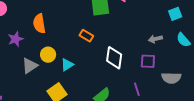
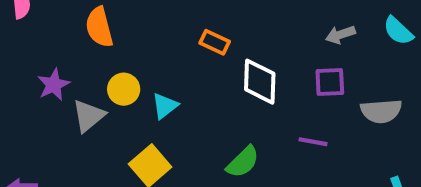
orange rectangle: (86, 36) -> (215, 42), moved
purple star: (16, 39) -> (54, 85), moved
purple line: (137, 89) -> (313, 142), turned -56

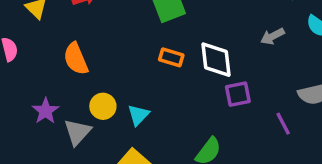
white diamond: (260, 82) -> (216, 60), moved
purple square: (330, 82) -> (238, 94), moved
purple line: (313, 142) -> (283, 124), moved, turned 60

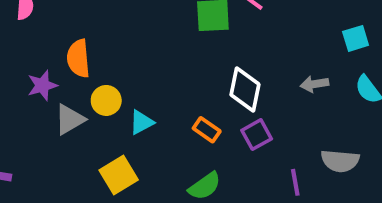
orange rectangle: (171, 57) -> (207, 130), moved
orange semicircle: (76, 59) -> (78, 58), moved
purple square: (238, 94) -> (257, 135), turned -36

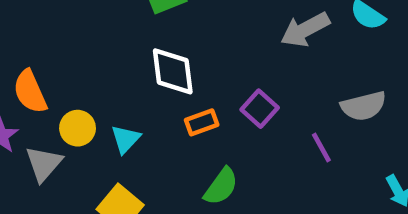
gray arrow: (314, 84) -> (305, 30), size x1.5
white diamond: (245, 89) -> (173, 71), moved
orange rectangle: (207, 130) -> (202, 122), turned -36

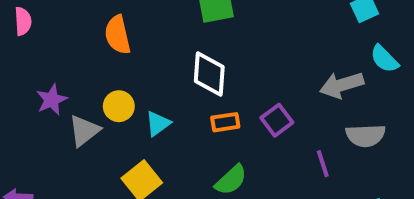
gray arrow: (305, 30) -> (342, 85), moved
orange semicircle: (30, 92) -> (118, 35), moved

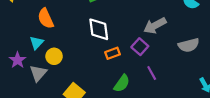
gray arrow: (342, 85) -> (155, 26), moved
cyan triangle: (158, 124) -> (37, 43), moved
purple line: (323, 164) -> (152, 73), moved

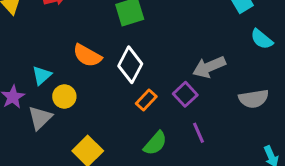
orange semicircle: (46, 18) -> (87, 56), moved, turned -42
white diamond: (99, 29) -> (130, 65), turned 30
orange rectangle: (112, 53) -> (146, 100), turned -32

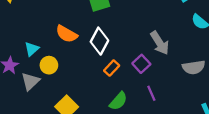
gray arrow: (209, 67) -> (160, 43), turned -100

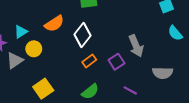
orange semicircle: (67, 34) -> (54, 24), turned -72
purple line: (151, 93) -> (130, 90), moved, turned -48

